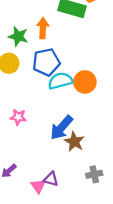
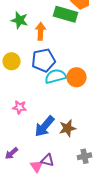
green star: (18, 36) -> (20, 20), moved
blue arrow: (61, 128) -> (45, 126), moved
brown star: (74, 142) -> (68, 128), turned 30

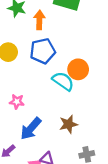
cyan semicircle: (56, 76) -> (63, 81), moved, turned 50
blue arrow: (45, 126) -> (31, 129), moved

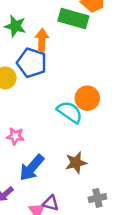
blue pentagon: (43, 51) -> (32, 63), moved, turned 30

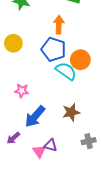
orange arrow: (42, 40) -> (59, 25), moved
blue pentagon: (32, 63) -> (54, 49), moved

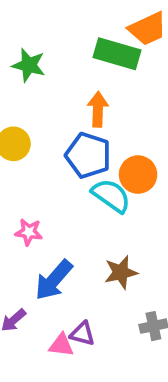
pink triangle: (39, 151) -> (61, 345), turned -48

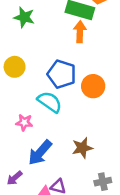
orange arrow: (98, 109) -> (80, 32), moved
cyan semicircle: (111, 196) -> (50, 102), moved

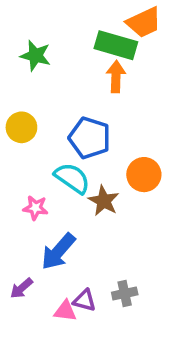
orange circle: (93, 86) -> (144, 175), moved
brown star: (82, 148) -> (104, 201), moved, turned -30
gray cross: (103, 182) -> (125, 294), moved

